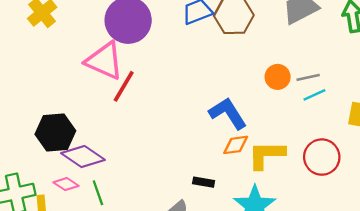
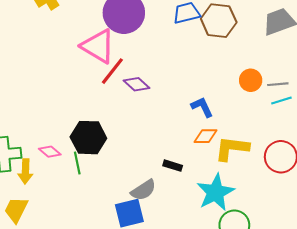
blue L-shape: (228, 113) -> (202, 107), size x0.7
black hexagon: (55, 133) -> (88, 138), moved
purple diamond: (83, 157) -> (137, 84), moved, size x0.7

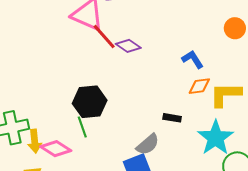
red line: (112, 71) -> (104, 36), turned -72
pink diamond: (50, 152) -> (56, 149), moved, size x1.4

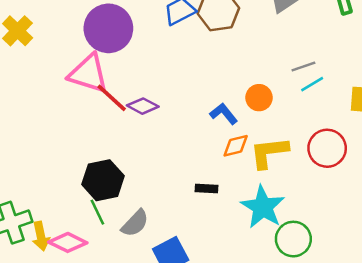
orange circle: (235, 28) -> (259, 98), moved
gray semicircle: (148, 144) -> (135, 223), moved

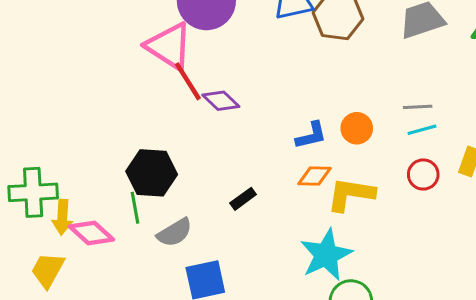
blue L-shape: (224, 114) -> (311, 135), turned 100
red circle: (327, 148) -> (423, 174), moved, size x0.7
black rectangle: (207, 188) -> (243, 199), moved, turned -55

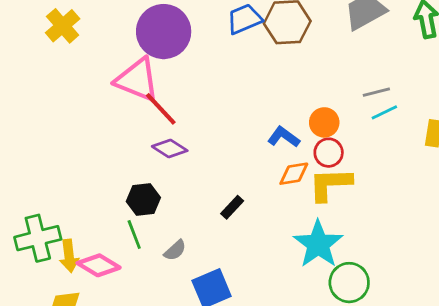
purple diamond: (221, 101) -> (170, 148), moved
blue L-shape: (311, 135) -> (284, 137), turned -120
black hexagon: (152, 173) -> (143, 200), size x0.7
red circle: (423, 174) -> (329, 153), moved
gray semicircle: (175, 233) -> (175, 250), size x0.7

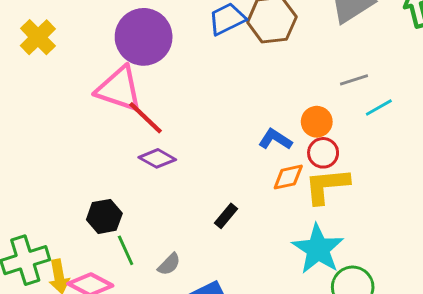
gray line: (376, 92) -> (354, 80), moved
black hexagon: (143, 200) -> (104, 216), moved

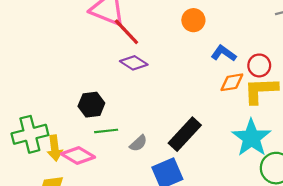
orange circle: (317, 122) -> (193, 20), moved
black rectangle: (226, 216) -> (185, 134), moved, size x1.8
green line: (126, 250) -> (106, 131), turned -75

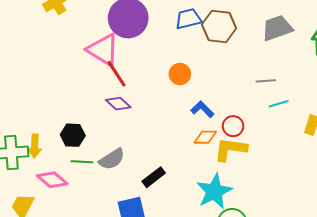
black rectangle: (185, 134) -> (154, 177), size x0.7
gray semicircle: (138, 143) -> (112, 159), moved, size x1.5
yellow arrow: (55, 148) -> (35, 146), moved

